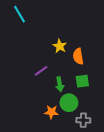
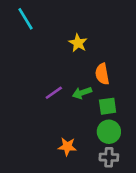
yellow star: (60, 46) -> (78, 43), moved
green arrow: (60, 84) -> (82, 93), moved, turned 80
green circle: (69, 103) -> (109, 132), moved

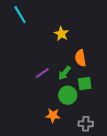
green arrow: (82, 93) -> (65, 73), turned -32
green circle: (109, 132) -> (68, 95), moved

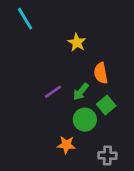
green square: (85, 84) -> (106, 105), turned -32

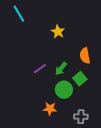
orange semicircle: (101, 73) -> (85, 56), moved

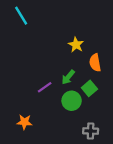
yellow star: (58, 32) -> (76, 45), moved
purple line: (40, 69) -> (45, 87), moved
orange star: (50, 109) -> (24, 122), moved

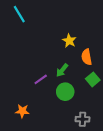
green square: (89, 88) -> (93, 79), moved

